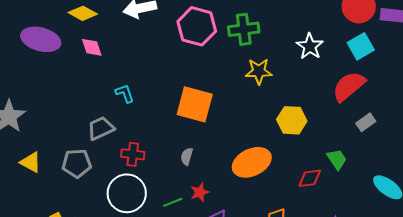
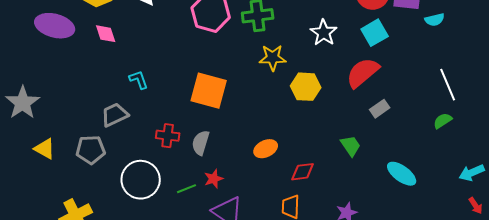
yellow hexagon: (292, 120) -> (306, 87), moved
red cross: (133, 154) -> (168, 136), moved
gray semicircle: (187, 156) -> (201, 143), size x1.4
orange ellipse: (252, 162) -> (266, 149), size x0.6
red diamond: (310, 178) -> (303, 172), moved

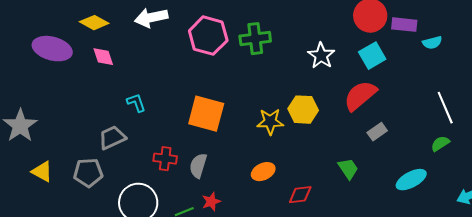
yellow star: (273, 58) -> (270, 122), moved
cyan ellipse: (402, 174) -> (411, 180), moved, turned -64

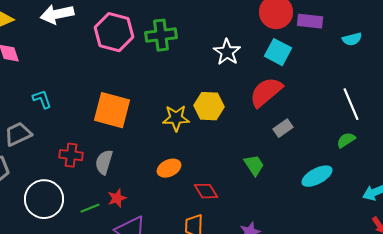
cyan semicircle: (432, 43) -> (352, 39), moved
cyan square: (372, 56) -> (278, 52), turned -32
red diamond: (300, 195) -> (206, 191), turned 65

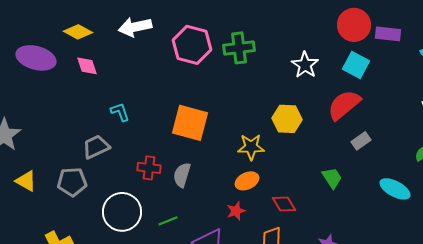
yellow star: (176, 118) -> (251, 147), moved
cyan ellipse: (317, 176) -> (395, 189), turned 56
red star: (117, 198) -> (236, 211), moved

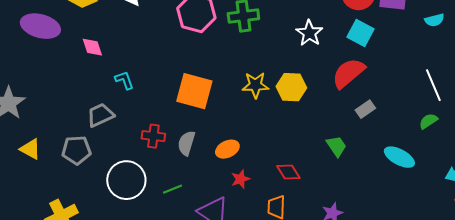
pink diamond: (87, 66) -> (92, 47), moved
yellow star: (251, 147) -> (255, 85), moved
orange ellipse: (247, 181) -> (227, 149), moved

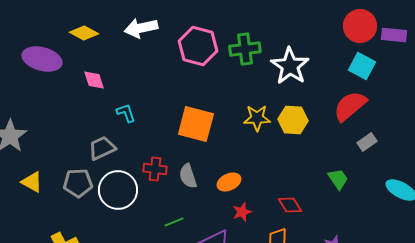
white star: (309, 33) -> (290, 66), moved, size x1.4
gray semicircle: (186, 143) -> (188, 176), turned -35
white circle: (126, 180) -> (118, 190), moved

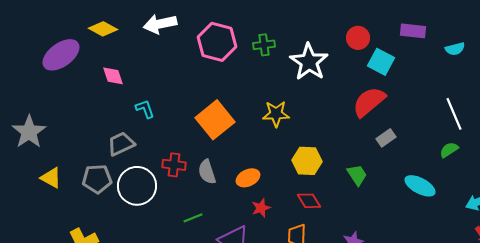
red circle: (360, 26) -> (358, 38), moved, size x0.7
green cross: (245, 49) -> (264, 45), size x0.7
purple ellipse: (42, 59) -> (61, 55), turned -51
yellow hexagon: (293, 120) -> (307, 161), moved
orange square: (196, 124) -> (215, 120), turned 36

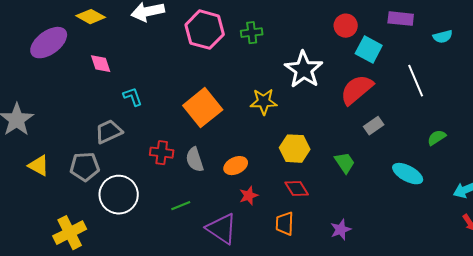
white star: (309, 62) -> (304, 70), moved
white line: (454, 114) -> (416, 81), moved
white circle: (137, 186) -> (119, 195), moved

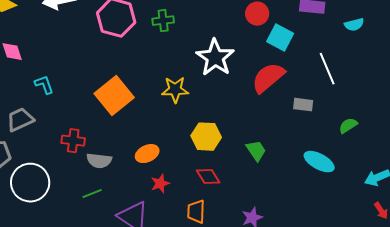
gray rectangle: (374, 126) -> (303, 105), moved, turned 42
gray semicircle: (195, 160) -> (99, 161), moved, turned -65

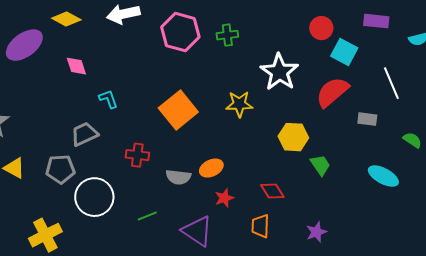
green semicircle: (348, 126) -> (412, 140), turned 66
yellow hexagon: (206, 137) -> (293, 137), moved
gray semicircle: (99, 161) -> (178, 177), moved
green line: (92, 194) -> (147, 216), moved

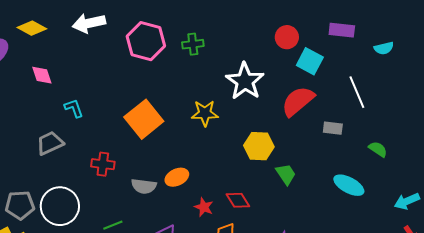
gray pentagon: (60, 169) -> (20, 205), moved
red star: (224, 198) -> (204, 207), moved, turned -30

